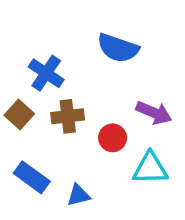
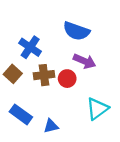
purple arrow: (154, 113) -> (85, 61), moved
red circle: (113, 138) -> (67, 79), moved
cyan triangle: (150, 168) -> (97, 109), turned -35

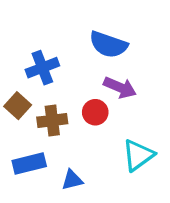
blue cross: (30, 47) -> (42, 68), turned 35
brown cross: (44, 75) -> (52, 120), moved
blue rectangle: (21, 114) -> (29, 163), turned -50

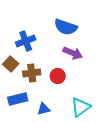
red circle: (95, 112) -> (58, 76), moved
cyan triangle: (138, 155) -> (81, 107), moved

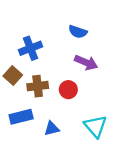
blue semicircle: (66, 27) -> (78, 32), size x0.7
cyan triangle: (81, 107) -> (95, 126), turned -35

